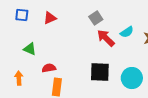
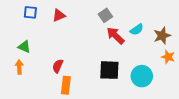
green triangle: (30, 49) -> (24, 47), moved
red semicircle: (49, 68) -> (58, 66), turned -56
orange arrow: (19, 78) -> (19, 67), moved

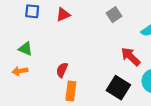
red arrow: (115, 36) -> (131, 57), moved
orange arrow: (19, 67) -> (20, 71), turned -96
black square: (109, 70) -> (118, 88), moved, turned 30

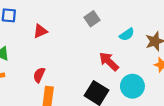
red triangle: (63, 15) -> (40, 31), moved

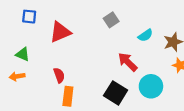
red triangle: (40, 31) -> (60, 32), size x1.5
red semicircle: (39, 75) -> (59, 75), turned 136

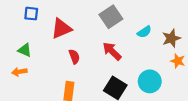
gray square: (111, 20) -> (111, 17), size x1.5
red arrow: (128, 62) -> (112, 51), moved
red semicircle: (59, 75) -> (74, 57), moved

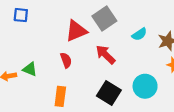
red triangle: (61, 29) -> (76, 31), moved
green triangle: (25, 50) -> (30, 69), moved

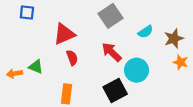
red triangle: (76, 31) -> (64, 34), moved
cyan circle: (145, 86) -> (137, 70), moved
black square: (109, 93) -> (115, 90), turned 30

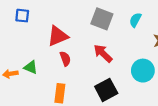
gray square: (111, 16) -> (102, 19), turned -35
cyan semicircle: (146, 32) -> (135, 20), moved, turned 152
cyan circle: (137, 70) -> (143, 71), moved

